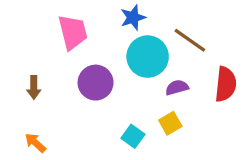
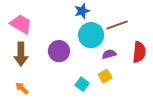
pink trapezoid: (73, 32) -> (21, 24), moved, turned -45
brown line: (190, 40) -> (117, 25), turned -55
brown arrow: (34, 87) -> (21, 54), size x1.6

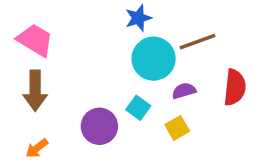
purple circle: (59, 51) -> (99, 126), moved
cyan square: (82, 84) -> (138, 108), moved
orange arrow: (22, 88) -> (37, 148), turned -80

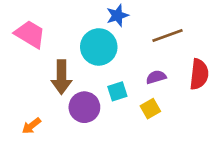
cyan circle: (154, 59) -> (99, 47), moved
brown arrow: (35, 91) -> (61, 77), moved
cyan square: (138, 108) -> (117, 91), turned 36

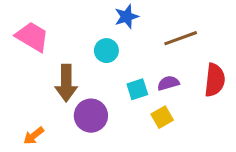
cyan circle: (99, 47) -> (106, 51), size x0.6
cyan square: (117, 91) -> (137, 89), moved

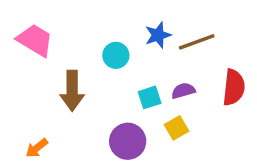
blue star: (127, 17) -> (158, 35), moved
purple circle: (91, 116) -> (128, 141), moved

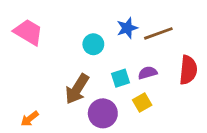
brown arrow: (72, 91) -> (77, 89), moved, turned 32

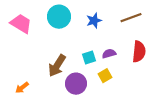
brown line: (158, 33) -> (131, 18), moved
cyan circle: (93, 44) -> (59, 17), moved, size x1.5

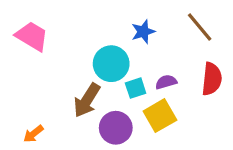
cyan circle: (59, 17) -> (111, 64), moved
brown line: (131, 18) -> (200, 27), turned 70
yellow square: (105, 76) -> (160, 116), size x1.5

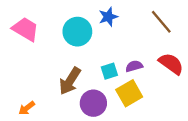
blue star: (143, 32) -> (108, 17), moved
cyan circle: (111, 64) -> (77, 32), moved
red semicircle: (212, 79) -> (171, 64), turned -60

